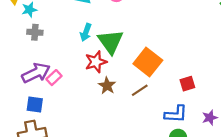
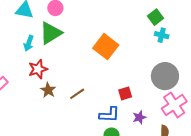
green triangle: (111, 42) -> (51, 33), moved, turned 35
orange square: (148, 62) -> (106, 47), moved
red square: (187, 84) -> (125, 93), moved

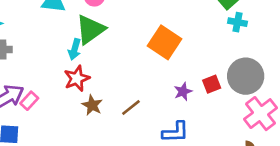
cyan arrow: (29, 43) -> (75, 49), moved
red square: (125, 93) -> (212, 84), moved
purple star: (139, 117) -> (183, 92), moved

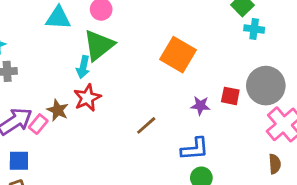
red square: (212, 84) -> (230, 96), turned 36
purple star: (183, 92) -> (200, 106), turned 30
brown star: (92, 105) -> (58, 110), moved

